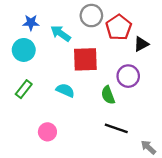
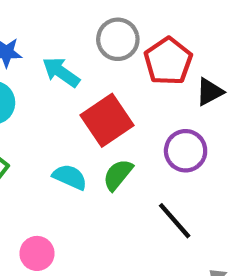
red square: (85, 59) -> (107, 120), turned -32
green semicircle: (108, 95) -> (118, 175), moved, turned 60
black line: (116, 128) -> (175, 221), moved, turned 30

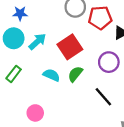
red pentagon: (168, 61) -> (100, 18), turned 30
cyan arrow: (61, 72) -> (37, 42), moved, turned 102

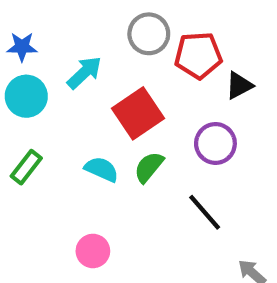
blue star: (20, 13) -> (22, 47), moved
cyan arrow: (37, 42) -> (84, 73), moved
pink circle: (35, 113) -> (93, 251), moved

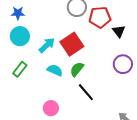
cyan arrow: (84, 73) -> (47, 45), moved
black triangle: (239, 85) -> (119, 31), turned -40
purple circle: (215, 143) -> (123, 64), moved
black line: (205, 212) -> (86, 92), moved

